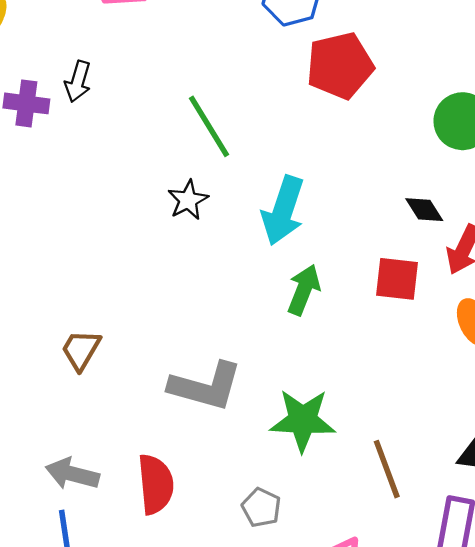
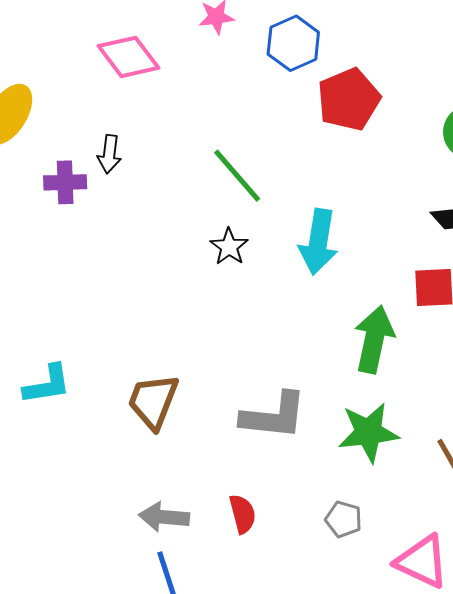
green arrow: (304, 290) -> (374, 339), moved, size x1.4
brown trapezoid: (81, 350) -> (153, 401), size x1.4
red semicircle: (156, 484) -> (243, 514), size x0.7

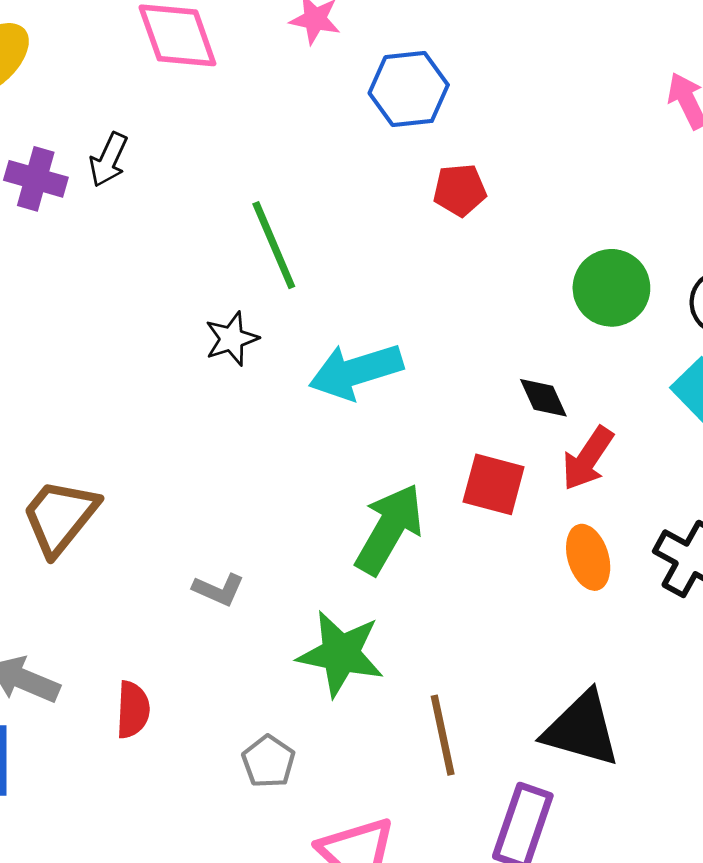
red pentagon: (349, 99) -> (460, 190), size x0.6
cyan arrow: (318, 242) -> (356, 371), turned 46
gray L-shape: (274, 416) -> (218, 590), size x0.5

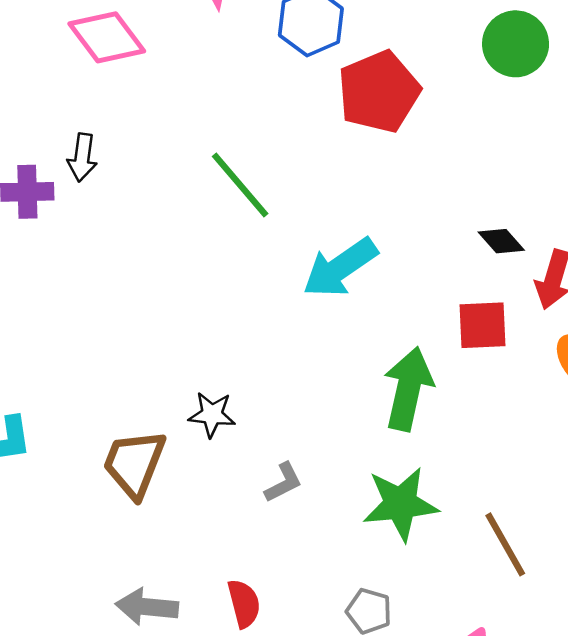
red pentagon: (460, 190) -> (379, 92), size x1.8
green circle: (611, 288) -> (516, 44), moved
black star: (232, 339) -> (212, 414), moved, turned -30
gray L-shape: (218, 590) -> (283, 483), turned -33

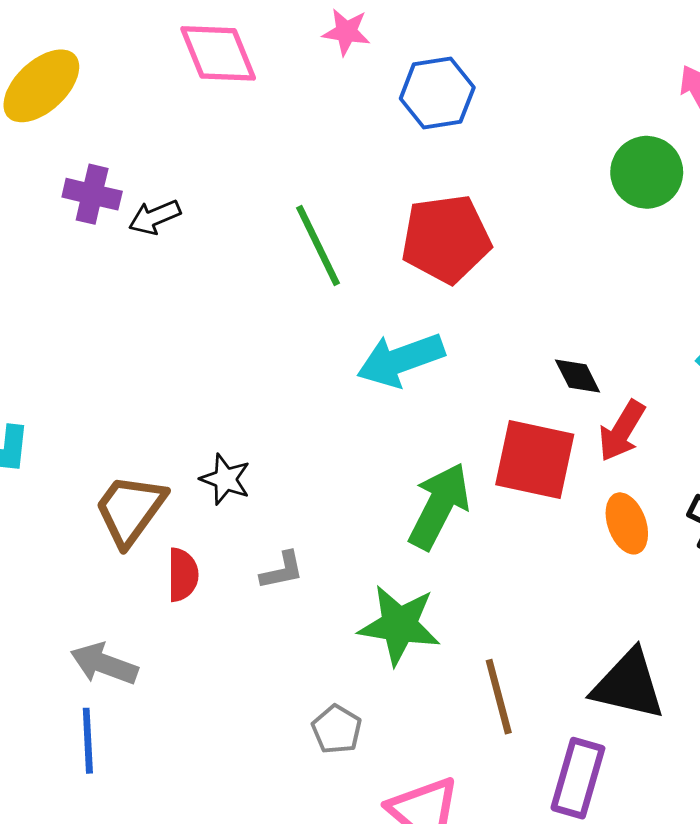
red pentagon: (379, 92) -> (446, 239), moved
black arrow: (82, 157) -> (155, 217), moved, turned 45
red square: (483, 325) -> (535, 459), size x1.4
red semicircle: (244, 604) -> (183, 575), moved

